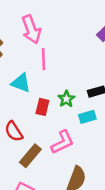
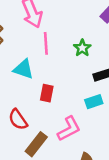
green star: (66, 99) -> (82, 48), moved

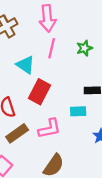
green star: (82, 48) -> (84, 48), moved
red rectangle: (47, 93) -> (39, 92), size x1.5

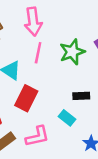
green star: (84, 48) -> (72, 52), size x1.5
cyan rectangle: (78, 111) -> (67, 118), turned 42

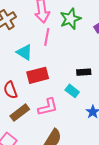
green star: (72, 52) -> (70, 19), moved
red rectangle: (26, 98) -> (38, 75), turned 50

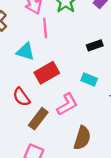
black rectangle: (84, 72) -> (95, 45), moved

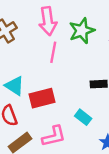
cyan triangle: (25, 52) -> (15, 86), moved

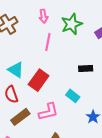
pink arrow: (48, 21) -> (43, 16), size x0.6
red rectangle: (42, 98) -> (39, 80), turned -40

